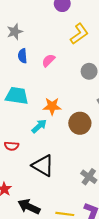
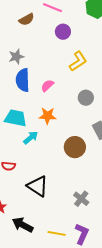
blue semicircle: (23, 56) -> (23, 80), size x1.6
orange star: (52, 106) -> (48, 116), moved
cyan arrow: (39, 126) -> (31, 138), moved

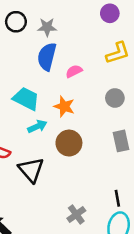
brown circle: (75, 147) -> (69, 143), moved
black triangle: (38, 186) -> (31, 170), moved

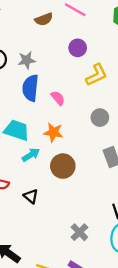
purple circle: (110, 13) -> (78, 48), moved
pink semicircle: (74, 71) -> (58, 98), turned 84
black triangle: (31, 170) -> (31, 196), size x0.6

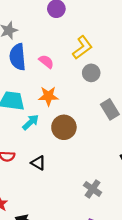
yellow L-shape: (96, 75) -> (82, 48), moved

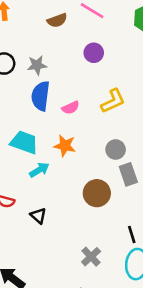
pink semicircle: (46, 62) -> (71, 108), turned 105
gray circle: (91, 73) -> (116, 150), moved
brown circle: (64, 127) -> (97, 193), moved

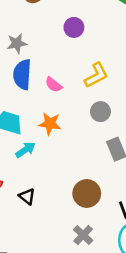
pink semicircle: (71, 108) -> (54, 85), turned 66
gray circle: (116, 150) -> (100, 112), moved
brown circle: (97, 193) -> (87, 193), moved

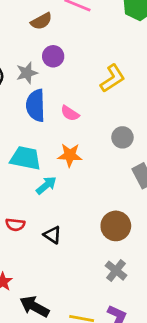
purple circle: (74, 27) -> (53, 56), moved
yellow L-shape: (96, 75) -> (113, 78), moved

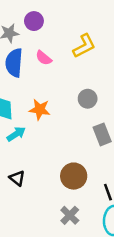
pink semicircle: (70, 113) -> (44, 58), moved

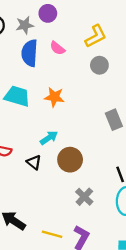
gray circle: (88, 99) -> (99, 65), moved
cyan arrow: (16, 134) -> (49, 138), moved
brown circle: (74, 176) -> (70, 160), moved

